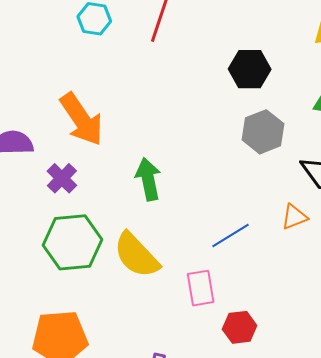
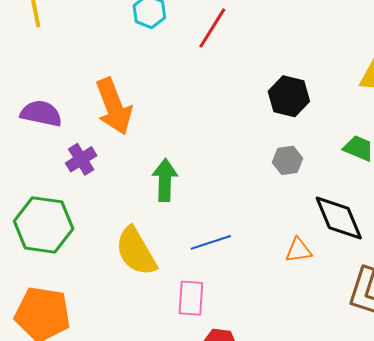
gray hexagon: (263, 132) -> (288, 160), size x0.7
blue line: (231, 236) -> (211, 242), moved
green hexagon: (73, 242) -> (44, 225), moved

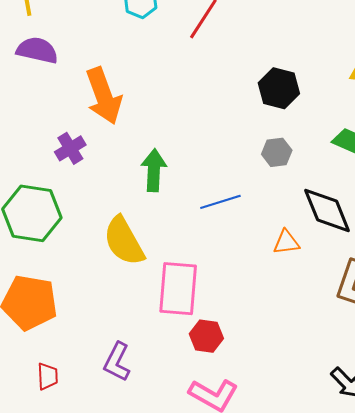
purple semicircle: (41, 114) -> (37, 50), moved
blue line: (211, 242) -> (220, 202), moved
pink rectangle: (191, 298) -> (178, 289), size x1.5

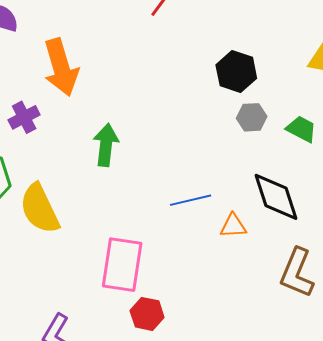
gray hexagon: (277, 152) -> (252, 117), moved
blue line: (220, 202) -> (191, 200), moved
yellow semicircle: (124, 241) -> (40, 209), moved

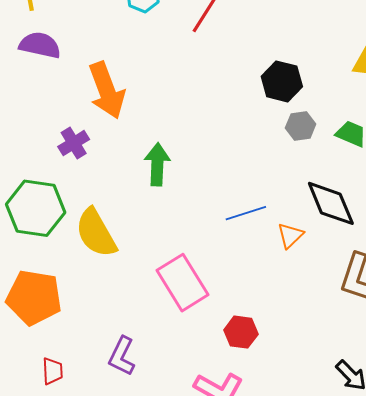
orange triangle: (233, 226) -> (290, 236), turned -36
pink rectangle: (122, 265) -> (182, 283), turned -36
red hexagon: (147, 314) -> (241, 332), moved

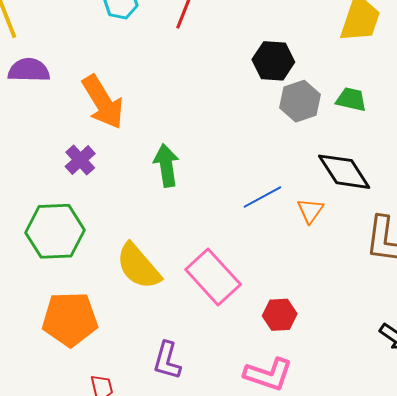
gray hexagon: (301, 126) -> (300, 101), size x1.4
yellow semicircle: (96, 233) -> (138, 266), moved

